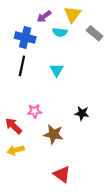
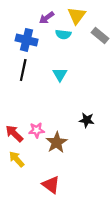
pink star: (35, 111) -> (37, 130), moved
brown star: (54, 134) -> (57, 142), turned 30
yellow arrow: (16, 150) -> (17, 159), turned 63
red triangle: (62, 174) -> (51, 185), moved

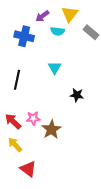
black line: (23, 70) -> (17, 80), moved
black star: (87, 120) -> (77, 95), moved
red triangle: (51, 185) -> (28, 169), moved

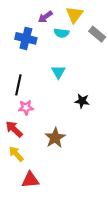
pink star: (33, 118) -> (26, 108), moved
red triangle: (28, 169) -> (30, 180), turned -42

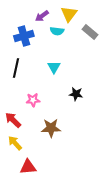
blue cross: (26, 38) -> (24, 36), turned -30
black line: (18, 85) -> (16, 68), moved
pink star: (26, 108) -> (33, 100), moved
brown star: (55, 138) -> (51, 128), turned 30

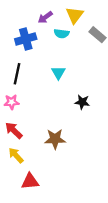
pink star: (33, 100) -> (12, 102), moved

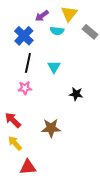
blue cross: (26, 39) -> (24, 36), turned -30
black line: (17, 74) -> (28, 63), moved
pink star: (12, 102) -> (25, 88), moved

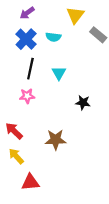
purple arrow: (42, 16) -> (27, 13), moved
cyan semicircle: (57, 31) -> (53, 37), moved

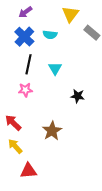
brown star: (56, 140) -> (52, 131), turned -30

